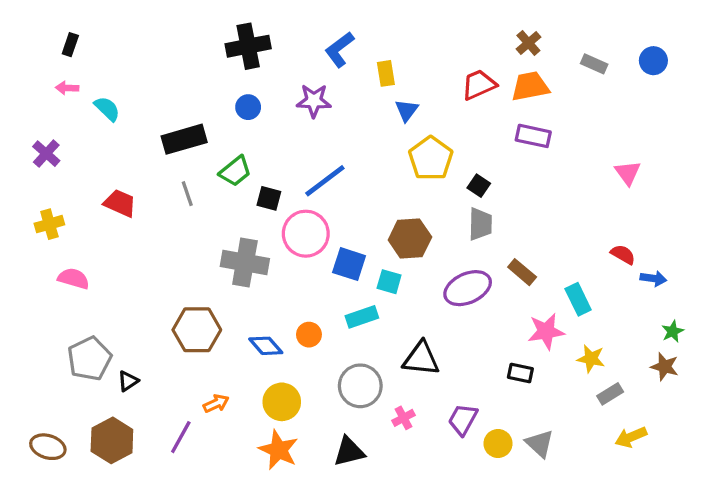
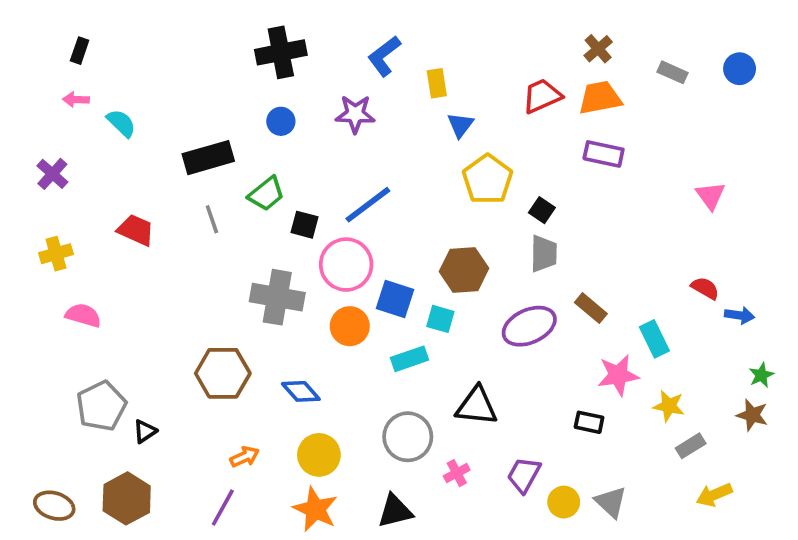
orange circle: (309, 335) -> (350, 326), moved, size x1.4
purple line: (181, 437) -> (223, 507), moved

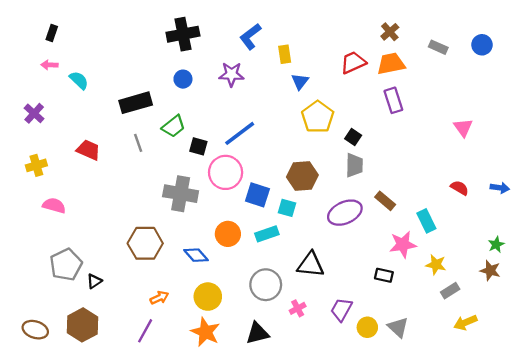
purple rectangle: (604, 154) -> (393, 100), turned 60
blue arrow: (740, 315) -> (500, 188), moved
orange circle: (350, 326) -> (228, 234), moved

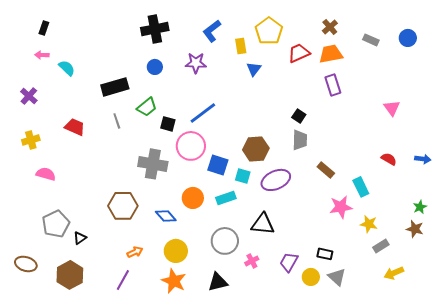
yellow pentagon: (318, 117) -> (269, 31), moved
purple ellipse: (345, 213) -> (276, 180), moved
black rectangle: (384, 275) -> (325, 254), moved
brown ellipse: (35, 330) -> (26, 264), moved

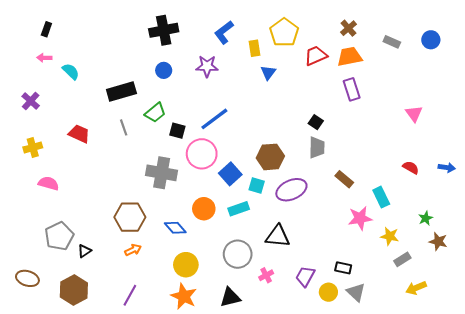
blue square: (218, 165) -> (230, 174), turned 30
green star: (420, 207) -> (426, 218), moved
orange arrow: (135, 252) -> (133, 250), moved

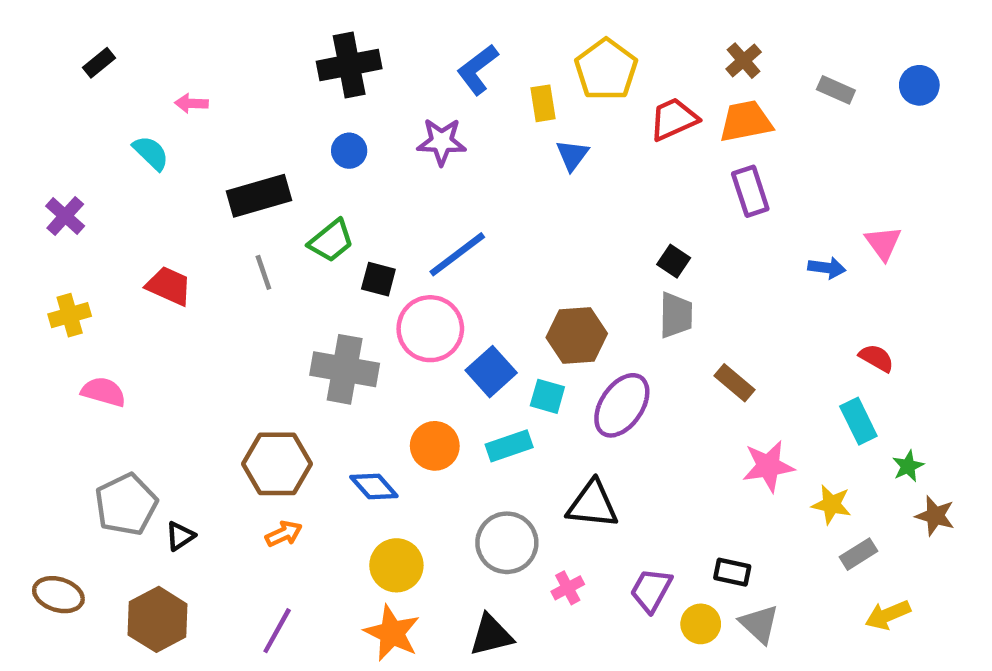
black rectangle: (46, 29) -> (99, 63), turned 32
pink arrow: (44, 58) -> (191, 103), moved
blue arrow: (447, 168) -> (827, 268), moved
purple ellipse: (291, 190) -> (622, 405), turned -32
cyan rectangle: (381, 197) -> (858, 421), moved

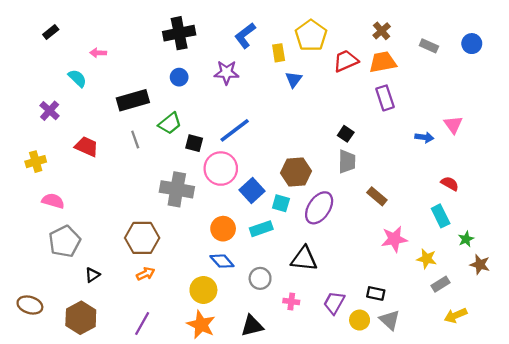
purple cross: (65, 216) -> (50, 111), moved
blue diamond: (374, 486) -> (222, 261), moved
gray pentagon: (126, 504) -> (65, 241), moved
gray circle: (507, 543) -> (260, 278), size x0.7
pink cross: (568, 588) -> (291, 302), turned 35

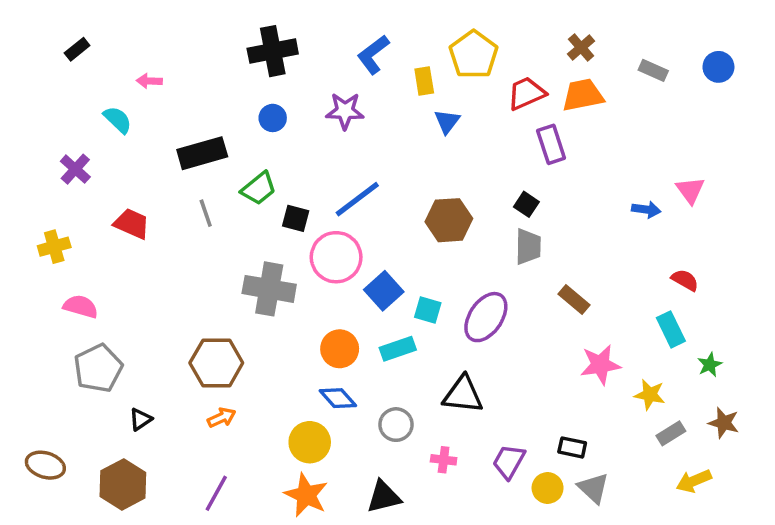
purple rectangle: (385, 98) -> (551, 144), moved
brown hexagon: (296, 172) -> (449, 220), moved
brown star: (480, 265) -> (724, 423), moved

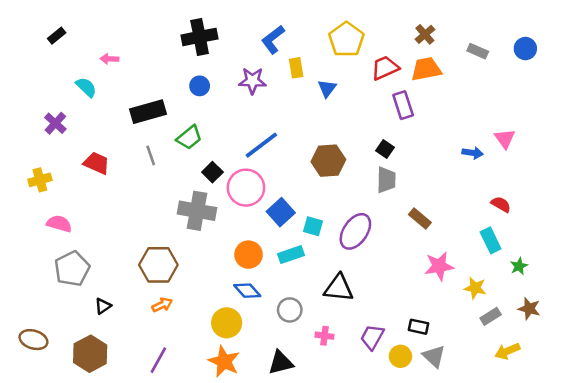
yellow rectangle: (424, 81) -> (296, 68), moved
black square: (296, 218) -> (212, 172), moved, turned 30

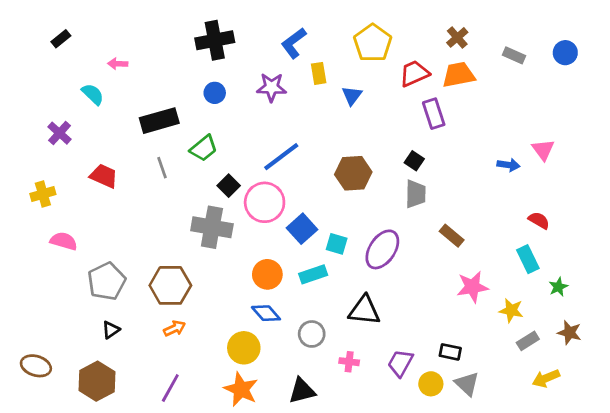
gray pentagon: (72, 269) -> (107, 281), moved

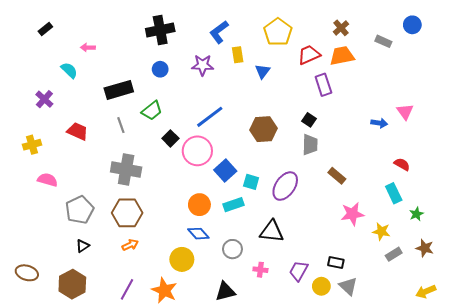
blue circle: (565, 53) -> (412, 25), moved
gray cross: (212, 227) -> (126, 169), moved
yellow arrow: (546, 378) -> (426, 291), moved
orange star: (241, 389) -> (164, 290), moved

